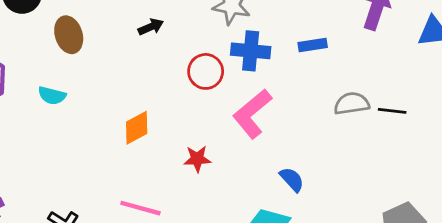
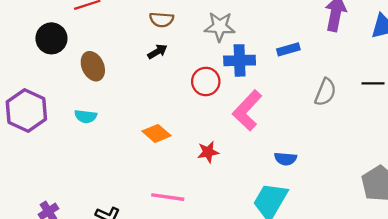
gray semicircle: (352, 103) -> (325, 92), turned 128
black line: (392, 111) -> (373, 83), moved
orange diamond: (137, 128) -> (156, 133), turned 76
blue semicircle: (292, 179) -> (285, 159), turned 145

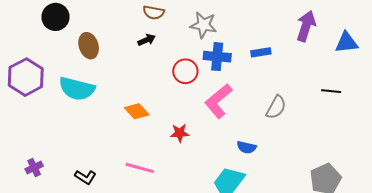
gray semicircle: (325, 92) -> (276, 107), moved
cyan semicircle: (86, 116) -> (77, 89), size x1.8

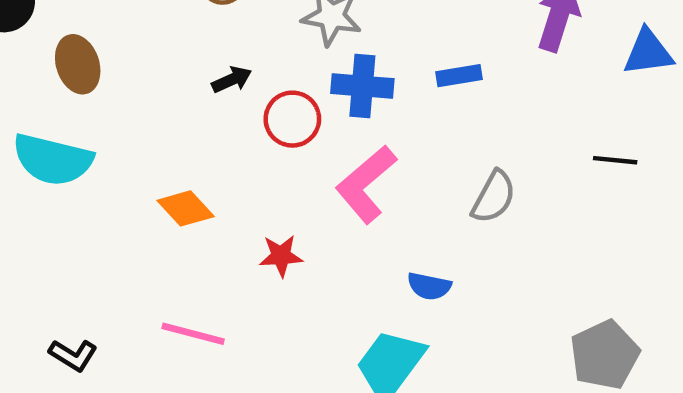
black arrow: (147, 40) -> (232, 80), moved

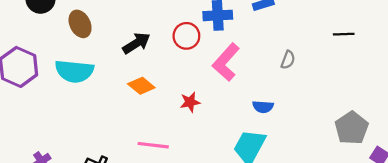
black arrow: (232, 80) -> (136, 43), moved, size x1.5
gray semicircle: (494, 197) -> (288, 60), size x0.7

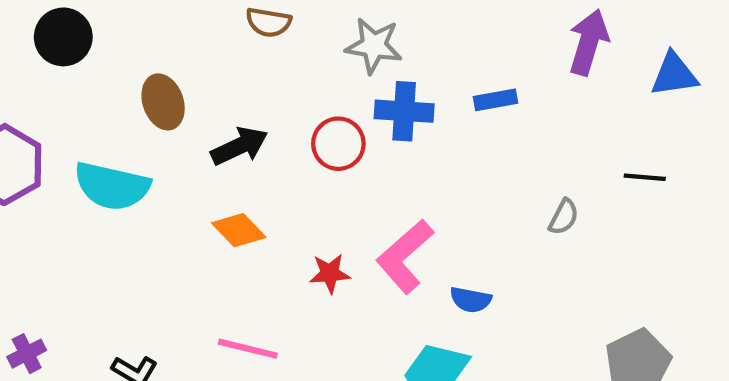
brown ellipse: (80, 24) -> (163, 102), moved
gray semicircle: (288, 60) -> (564, 217), moved
pink L-shape: (226, 62) -> (405, 256), moved

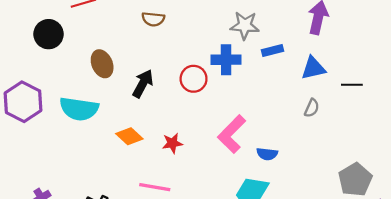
gray star: (374, 46) -> (245, 25), moved
blue triangle: (674, 75) -> (313, 68), moved
black arrow: (239, 146) -> (143, 84), turned -32
orange diamond: (239, 230) -> (129, 136), moved
red star: (330, 273) -> (172, 143), moved

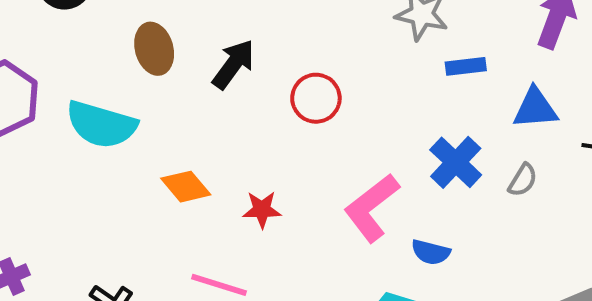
blue cross: (226, 60) -> (456, 162), moved, turned 36
black arrow: (143, 84) -> (233, 64), moved

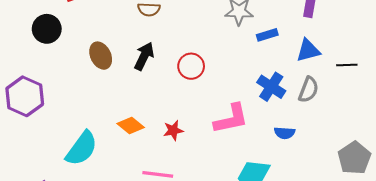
cyan semicircle: (101, 125) -> (82, 148), moved, turned -60
gray semicircle: (523, 180) -> (308, 90), size x1.4
pink L-shape: (372, 208) -> (231, 119), turned -144
blue semicircle: (431, 252) -> (285, 133), moved

